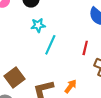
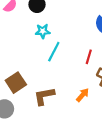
orange arrow: (71, 86) -> (82, 95), moved

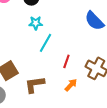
red line: (89, 57) -> (66, 61), moved

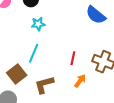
cyan line: (45, 43) -> (34, 53), moved

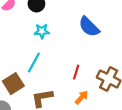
blue semicircle: (96, 15) -> (89, 27), moved

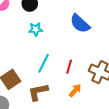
cyan line: (34, 63) -> (44, 63), moved

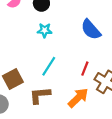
red line: (69, 67) -> (85, 69), moved
orange arrow: (75, 90) -> (78, 98), size x1.5

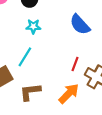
cyan line: (49, 66) -> (25, 57), moved

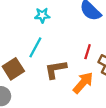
brown L-shape: (30, 92) -> (56, 69), moved

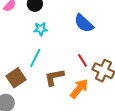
red line: (88, 52) -> (82, 60), turned -48

